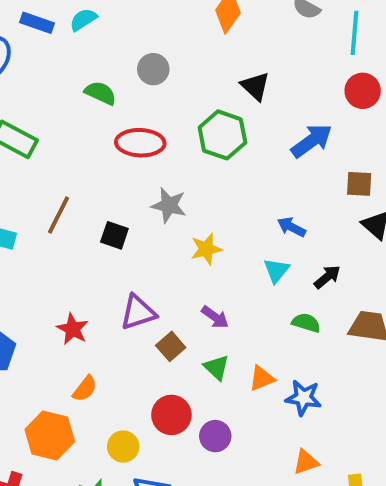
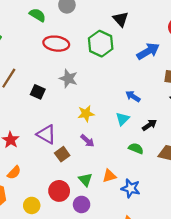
yellow star: (206, 249) -> (86, 114), moved
purple triangle: (138, 312) -> (46, 134), turned 42
green triangle: (217, 367) -> (85, 180), moved

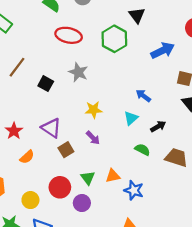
orange semicircle: (14, 173) -> (27, 157), moved

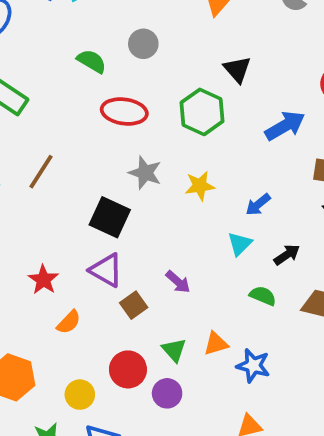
black square: (46, 84) -> (110, 217), moved, size x1.5
blue arrow: (143, 96) -> (258, 205), turned -72
yellow star: (94, 110) -> (200, 186), moved

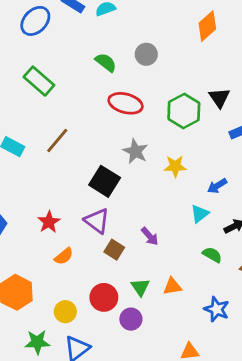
black triangle: (237, 69) -> (219, 98), moved
brown square: (134, 305) -> (114, 250), turned -30
blue star: (253, 366) -> (217, 309), moved

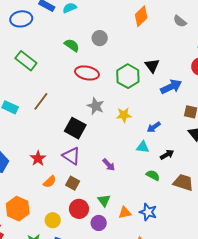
blue ellipse: (35, 21) -> (21, 19), turned 40
cyan triangle: (200, 214) -> (143, 147), turned 48
brown square: (114, 250) -> (73, 183), moved
orange triangle: (172, 286) -> (125, 213), moved
blue star: (217, 309) -> (148, 212), moved

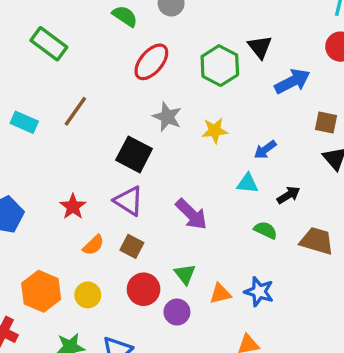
red ellipse: (87, 73) -> (151, 62), turned -60
purple arrow: (109, 165) -> (191, 214), size x1.5
yellow circle: (53, 220) -> (88, 295), moved

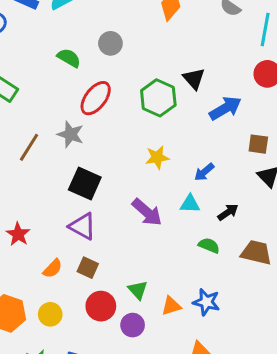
gray star: (167, 117) -> (70, 134), moved
red star: (73, 207) -> (18, 234), moved
purple arrow: (191, 214) -> (147, 212), moved

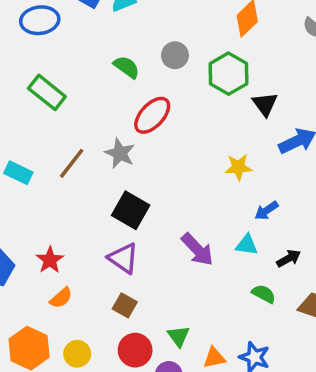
green hexagon: (158, 98) -> (229, 74), moved
yellow star: (157, 157) -> (238, 167), moved
orange semicircle: (53, 268) -> (61, 298), moved

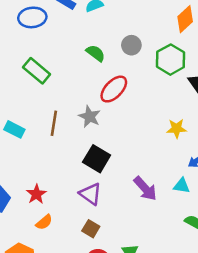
brown line: (72, 163) -> (54, 123), turned -30

